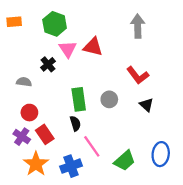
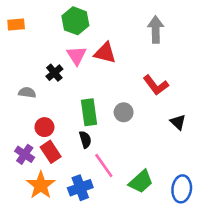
green hexagon: (55, 24) -> (75, 21), moved
black triangle: (146, 105) -> (178, 122), moved
red circle: (29, 113) -> (44, 127), moved
blue ellipse: (161, 154) -> (182, 189), moved

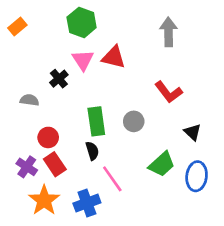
orange rectangle: (16, 25) -> (17, 26), turned -35
green trapezoid: (141, 182) -> (162, 164), moved
blue ellipse: (182, 189) -> (197, 176), moved

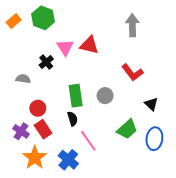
green hexagon: (82, 22) -> (43, 18), moved
blue cross: (87, 203) -> (68, 160), turned -30

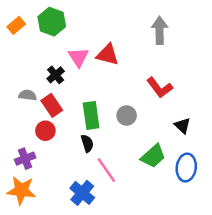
red rectangle: (43, 129) -> (52, 105), moved
purple cross: (21, 131) -> (25, 159), turned 35
orange star: (35, 158) -> (21, 190), moved, turned -30

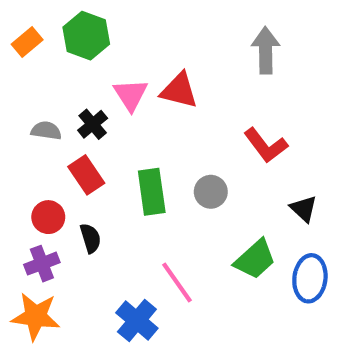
gray semicircle: (28, 95) -> (46, 131), moved
red circle: (45, 131) -> (48, 217), moved
black semicircle: (87, 143) -> (90, 238), moved

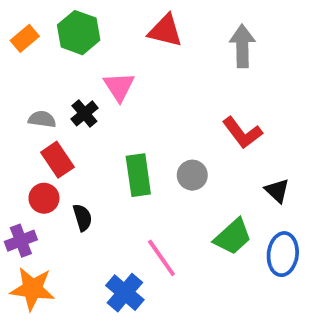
red triangle: (179, 90) -> (165, 31), moved
red rectangle: (86, 175) -> (57, 160), moved
purple cross: (42, 264) -> (21, 241), moved

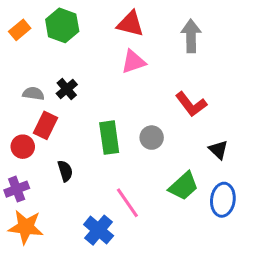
pink triangle: (119, 87) -> (133, 62), moved, turned 44
red rectangle: (57, 160) -> (45, 125), turned 60
red circle: (44, 198) -> (23, 147), moved

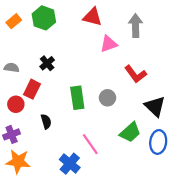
pink triangle: (133, 62) -> (109, 44), moved
gray semicircle: (33, 94) -> (12, 68), moved
black triangle: (218, 150) -> (155, 106), size x1.5

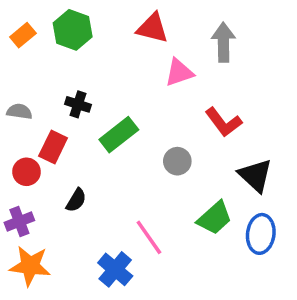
black cross: (47, 63) -> (78, 104), turned -32
green rectangle: (77, 98) -> (119, 135), moved, turned 60
black semicircle: (46, 122) -> (76, 200), turned 48

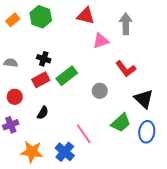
red rectangle: (53, 147) -> (41, 80), moved, turned 36
orange star: (30, 266) -> (32, 152), moved

